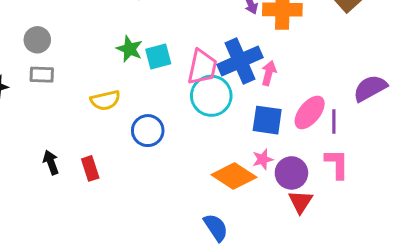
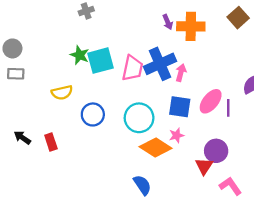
cyan square: (158, 56) -> (101, 61), size x1.4
cyan circle: (211, 96) -> (139, 118), moved
black arrow: (51, 162) -> (22, 138), turned -35
pink L-shape: (337, 164) -> (230, 186), moved, turned -35
purple circle: (291, 173) -> (216, 151), moved

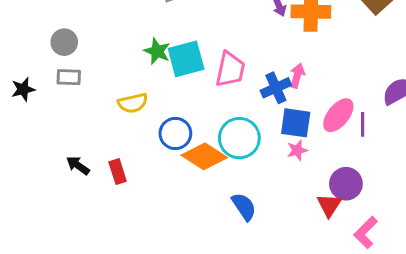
blue cross: (160, 64) -> (276, 88), moved, size x0.7
pink star: (176, 135) -> (297, 150), moved
orange diamond: (156, 148) -> (204, 156), moved
blue semicircle: (142, 185) -> (244, 207), moved
pink L-shape: (230, 186) -> (366, 232), turned -100

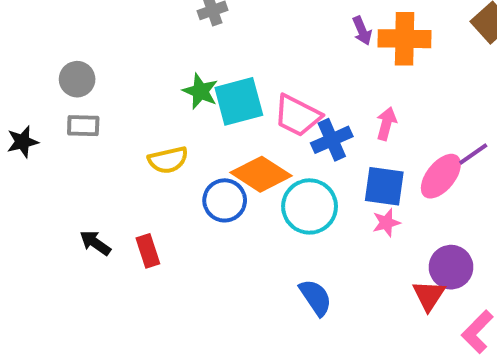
pink trapezoid: (230, 70) -> (297, 116), turned 105
blue cross: (276, 88) -> (332, 140), moved
purple line: (363, 124) -> (473, 154), moved, turned 55
orange diamond: (204, 156) -> (261, 174), moved

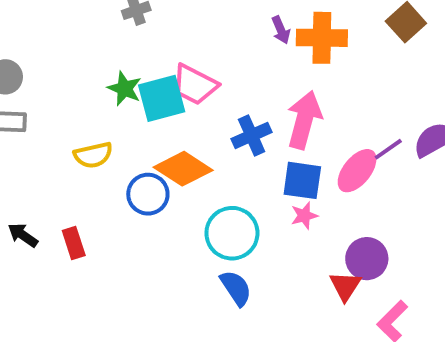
pink trapezoid: (297, 116) -> (195, 85), moved
pink arrow: (386, 124) -> (304, 120), size x1.8
cyan circle: (310, 206) -> (232, 233), moved

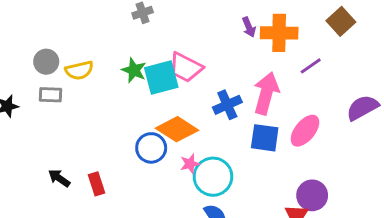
purple line: (388, 149) -> (311, 66), moved
yellow semicircle: (93, 155) -> (79, 70), moved
pink star: (304, 216) -> (190, 164), moved

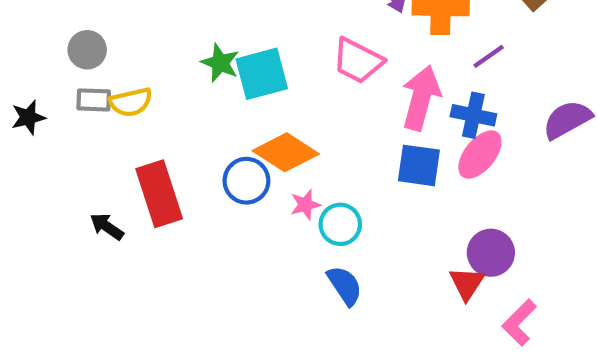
pink trapezoid: (186, 67) -> (358, 61), moved
yellow semicircle: (79, 70) -> (131, 102), moved
blue cross: (227, 105) -> (473, 115), moved, turned 36
cyan circle: (213, 177) -> (340, 224), size x0.7
red rectangle: (97, 184) -> (159, 194), moved, size x1.8

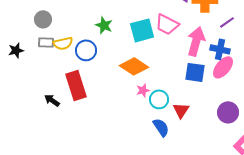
cyan square: (262, 74) -> (142, 30), moved
blue circle: (246, 181) -> (86, 50), moved
red triangle: (467, 283) -> (181, 110), moved

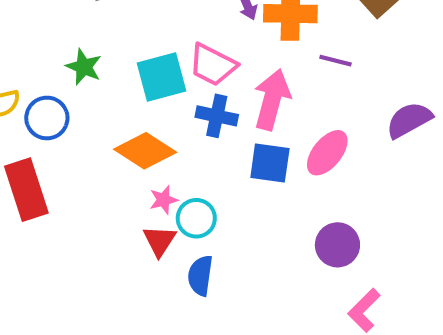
purple line: (227, 22) -> (335, 61), turned 49
blue cross: (220, 49) -> (217, 116), moved
red triangle: (181, 110) -> (159, 241), moved
blue semicircle: (161, 127) -> (200, 276), turned -138

